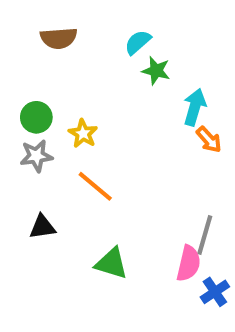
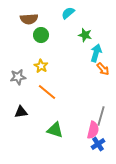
cyan semicircle: (138, 42) -> (68, 13), moved
green star: (156, 71) -> (85, 35), moved
green circle: (36, 117) -> (41, 35), moved
blue cross: (215, 292) -> (98, 144), moved

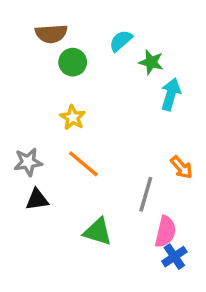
cyan semicircle: (68, 13) -> (121, 41), moved
orange arrow: (103, 69) -> (181, 167), moved
gray star: (18, 77) -> (28, 162), moved
gray line: (101, 116) -> (146, 194), moved

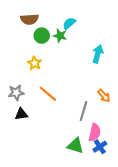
green star: (151, 62) -> (60, 36), moved
yellow star: (73, 117) -> (35, 63), moved
green triangle: (98, 232) -> (75, 146), moved

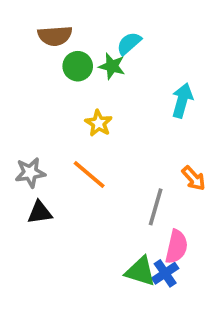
yellow star: (35, 63) -> (99, 123), moved
blue cross: (100, 147) -> (165, 273), moved

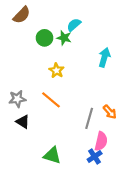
brown semicircle: (55, 36) -> (22, 15), moved, turned -42
orange arrow: (194, 178) -> (110, 112), moved
black triangle: (40, 213) -> (23, 122), turned 40
green triangle: (140, 271) -> (52, 155), moved

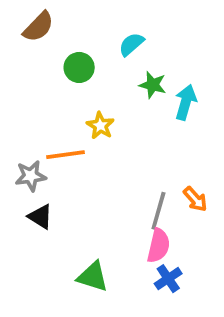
green star: (64, 38) -> (153, 85), moved
orange line: (51, 100) -> (66, 155), moved, turned -48
pink semicircle: (101, 141) -> (158, 246), moved

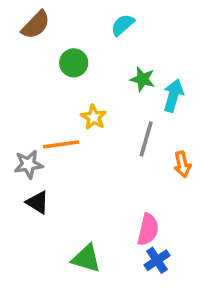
cyan semicircle: (131, 44) -> (123, 25), moved
orange arrow: (195, 199) -> (182, 164), moved, turned 30
gray line: (158, 211) -> (146, 139), moved

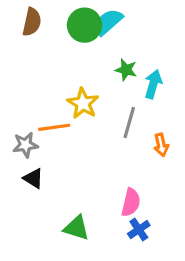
brown semicircle: (36, 25) -> (32, 22), turned -32
cyan semicircle: (123, 25) -> (108, 22), size x1.4
green circle: (74, 63) -> (85, 25), moved, size x1.4
yellow star: (94, 117) -> (83, 103), size x1.4

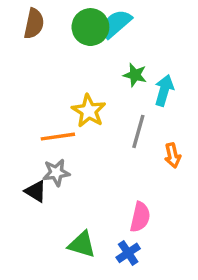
gray star: (25, 145) -> (56, 173), moved
blue cross: (139, 230) -> (128, 253), moved

